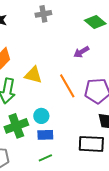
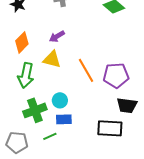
purple arrow: (81, 52) -> (57, 36), moved
green line: (45, 158) -> (50, 136), moved

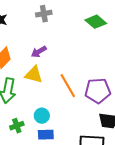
green cross: (35, 110) -> (17, 126), size x0.6

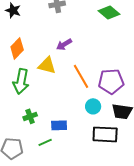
purple arrow: (39, 52) -> (64, 44), moved
cyan circle: (42, 116) -> (93, 106), moved

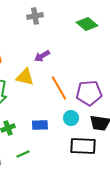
blue rectangle: (59, 125) -> (40, 125), moved

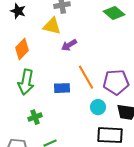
yellow triangle: (25, 77) -> (52, 26), moved
blue rectangle: (40, 125) -> (62, 88), moved

